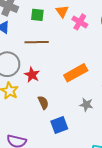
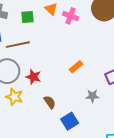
brown line: (37, 42) -> (18, 45), moved
orange rectangle: (76, 73) -> (76, 67), size x0.6

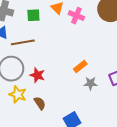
gray star: (92, 96) -> (90, 83), moved
brown semicircle: (50, 102) -> (40, 103), moved

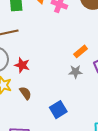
orange rectangle: (80, 67) -> (81, 51), moved

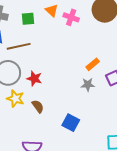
blue square: (58, 110) -> (71, 123), turned -30

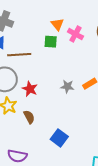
green square: (28, 19) -> (51, 42), moved
gray star: (88, 85) -> (67, 86), moved

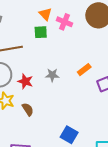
gray star: (67, 86) -> (52, 75), moved
blue square: (59, 138) -> (69, 135), moved

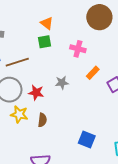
pink cross: (65, 22) -> (78, 49), moved
brown semicircle: (28, 109) -> (42, 120), turned 48

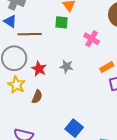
orange rectangle: (93, 73) -> (107, 67), moved

